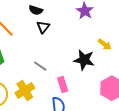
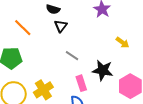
black star: (84, 60) -> (103, 70), moved
gray line: (40, 66) -> (72, 56), moved

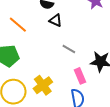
black triangle: (61, 26) -> (56, 20), turned -40

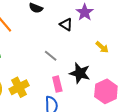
black triangle: (56, 20) -> (66, 24), moved

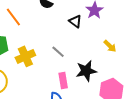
black star: (80, 73) -> (86, 71), turned -30
yellow cross: (19, 87) -> (25, 56), moved

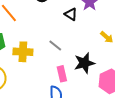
yellow cross: (25, 56) -> (23, 52), turned 30

